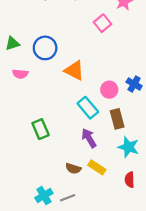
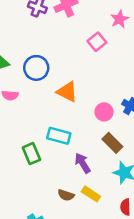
cyan rectangle: (88, 108) -> (59, 136), moved, turned -35
brown rectangle: (117, 119) -> (112, 143), turned -30

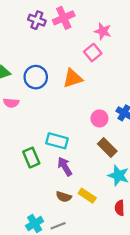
pink star: (119, 19) -> (103, 31), moved, turned -30
orange triangle: (67, 92) -> (73, 78), moved, turned -45
purple arrow: (83, 163) -> (65, 167), moved

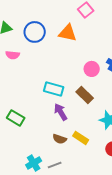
orange triangle: (73, 78) -> (68, 33), turned 30
brown rectangle: (107, 148) -> (85, 95), moved
green rectangle: (31, 158) -> (16, 118), moved, turned -36

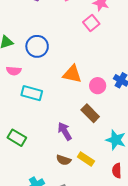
orange triangle: (68, 33) -> (72, 74), moved
cyan rectangle: (54, 89) -> (32, 93), moved

